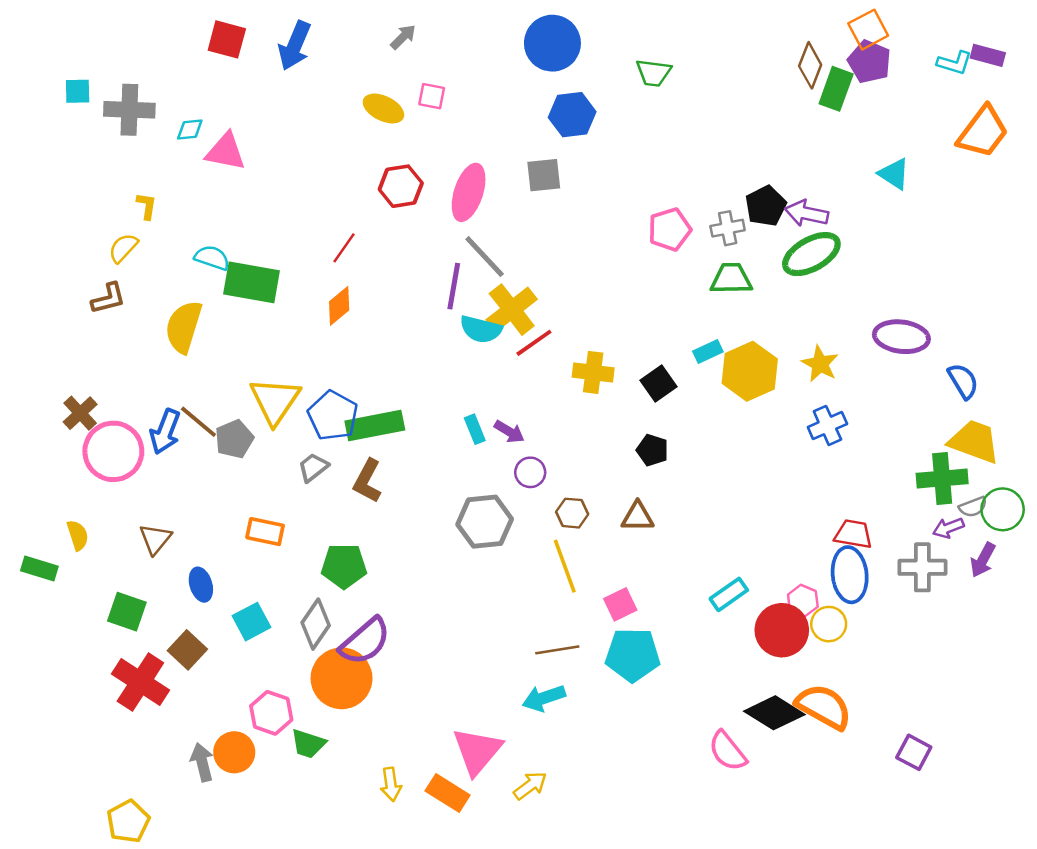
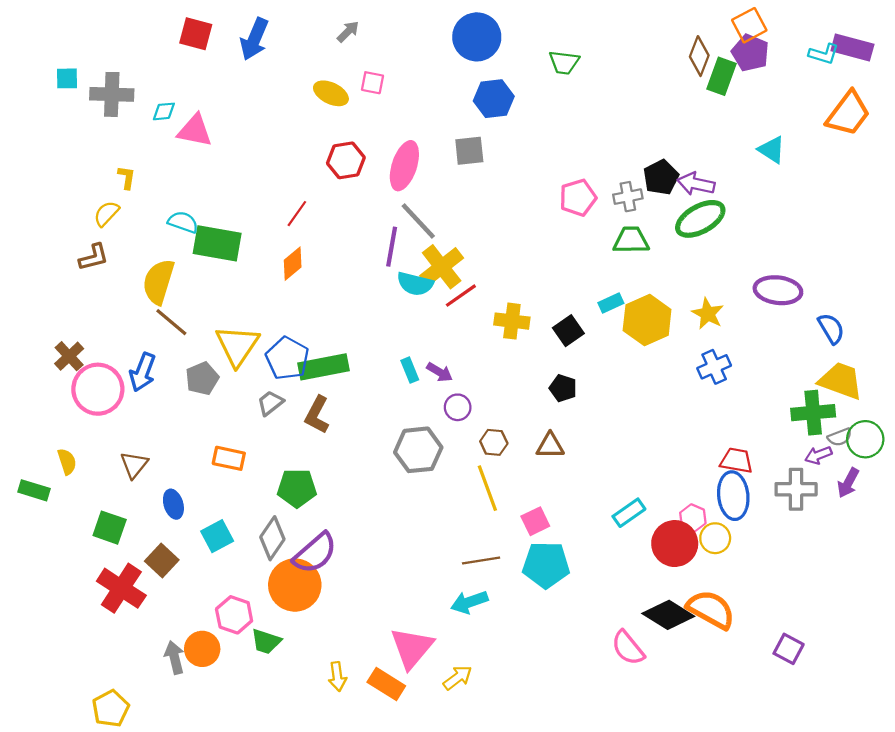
purple rectangle: (988, 55) -> (852, 48), size x1.4
brown line: (198, 422) -> (171, 322), moved

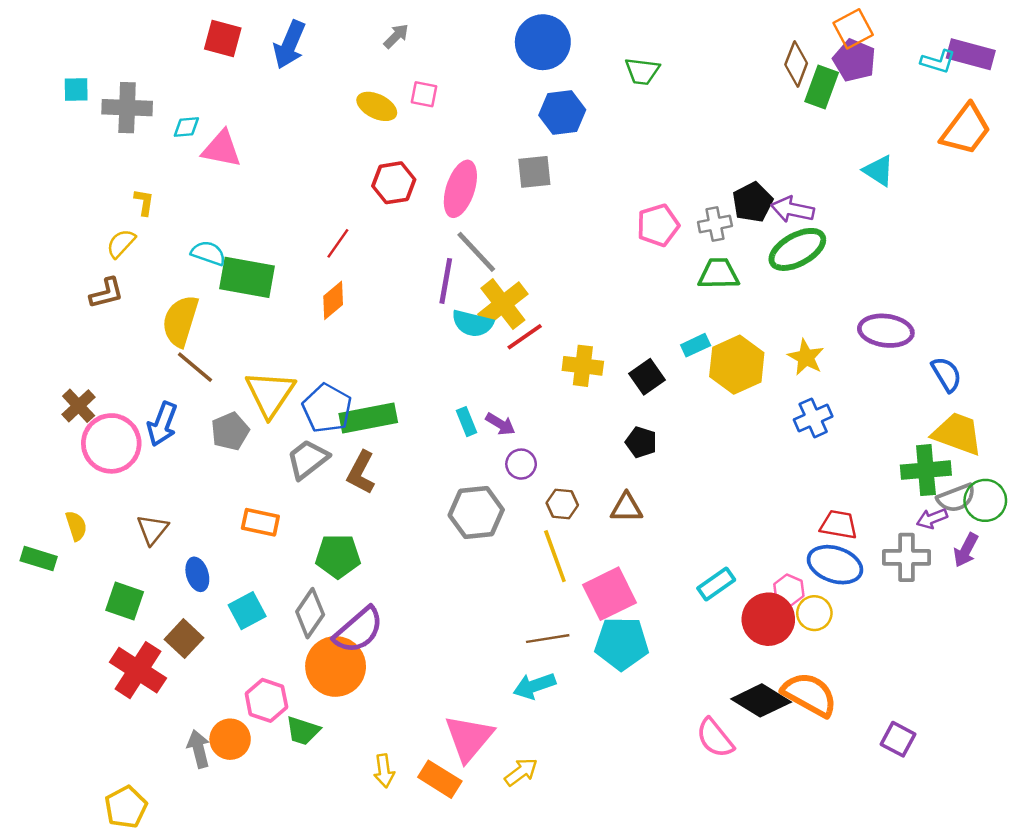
gray trapezoid: (270, 403) -> (308, 459), size x1.4
gray semicircle: (840, 437) -> (956, 498), size x1.4
blue ellipse: (733, 496) -> (835, 565), turned -66
pink square: (535, 521) -> (610, 594), size x1.6

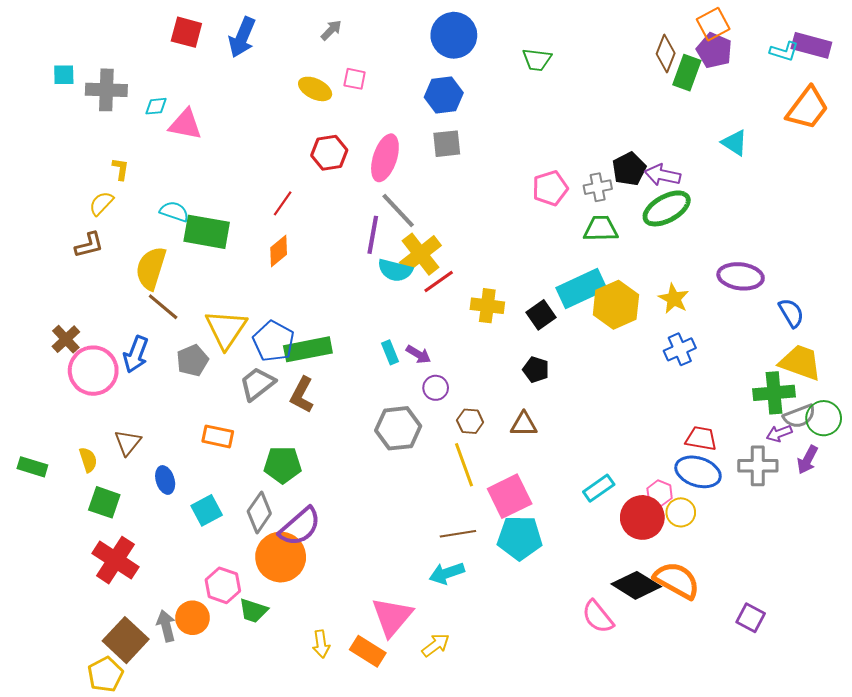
blue hexagon: (562, 112) -> (444, 95), moved
cyan rectangle: (696, 345) -> (582, 289), size x2.0
yellow semicircle: (76, 526) -> (88, 460), moved
brown square: (184, 639) -> (126, 640), moved, size x1.4

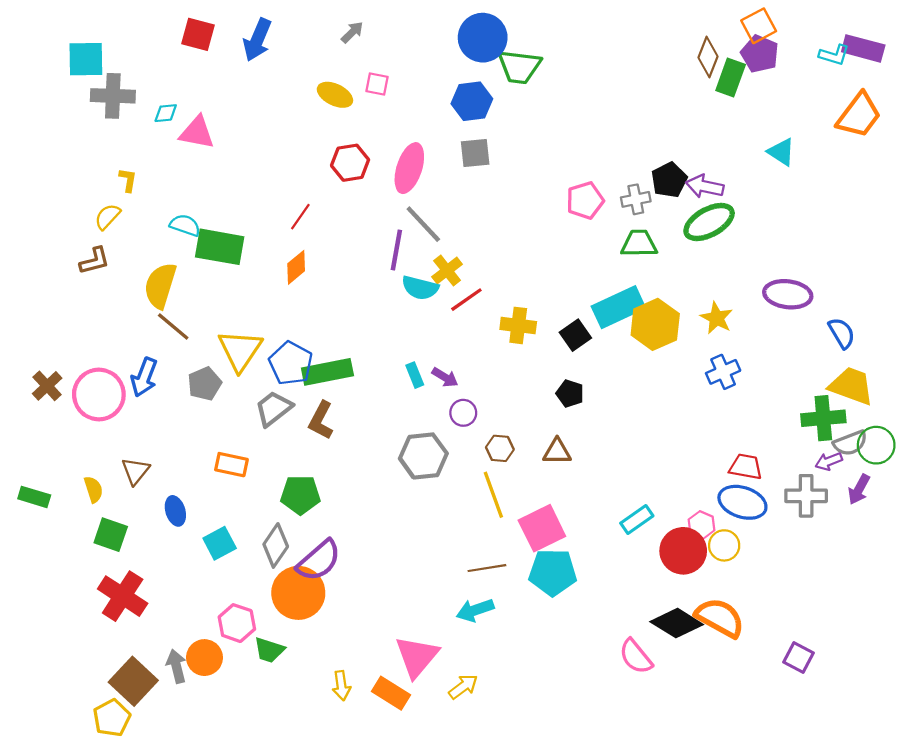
green trapezoid: (537, 60) -> (519, 67), moved, size x1.4
cyan square: (64, 75) -> (86, 59), moved, size x1.6
yellow cross: (420, 254) -> (447, 271), size x0.7
brown cross: (66, 339) -> (47, 386), moved

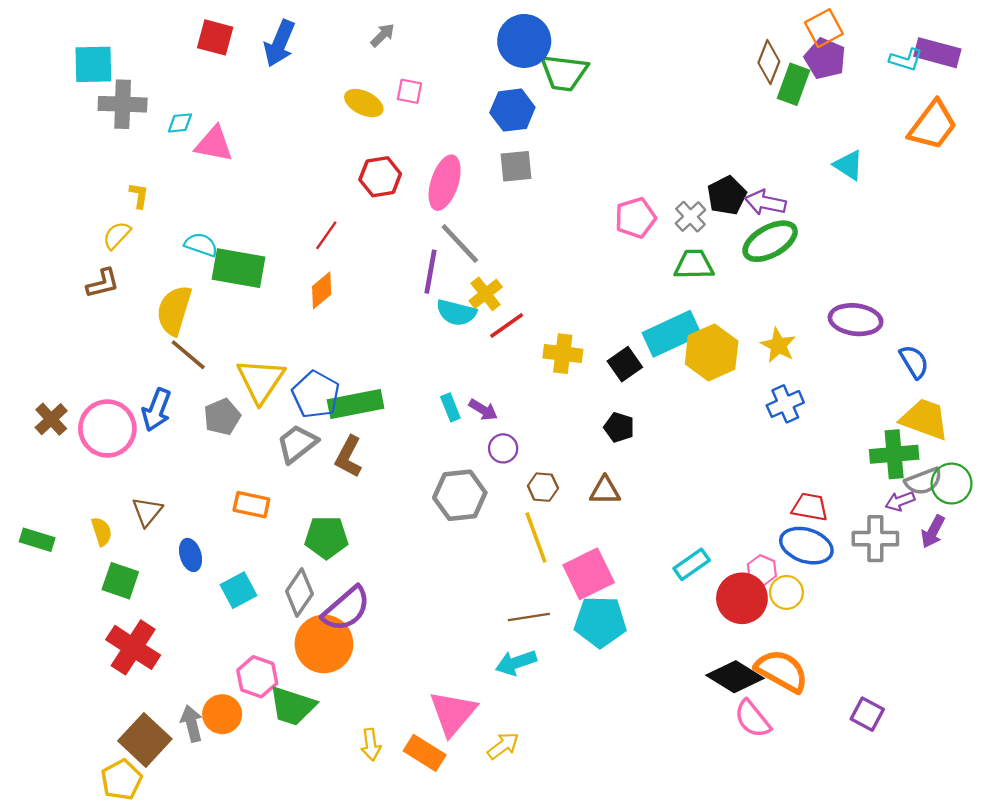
gray cross: (636, 199) -> (690, 217), turned -32
green trapezoid: (269, 650) -> (292, 706), size x1.4
pink semicircle: (636, 656) -> (753, 719), moved

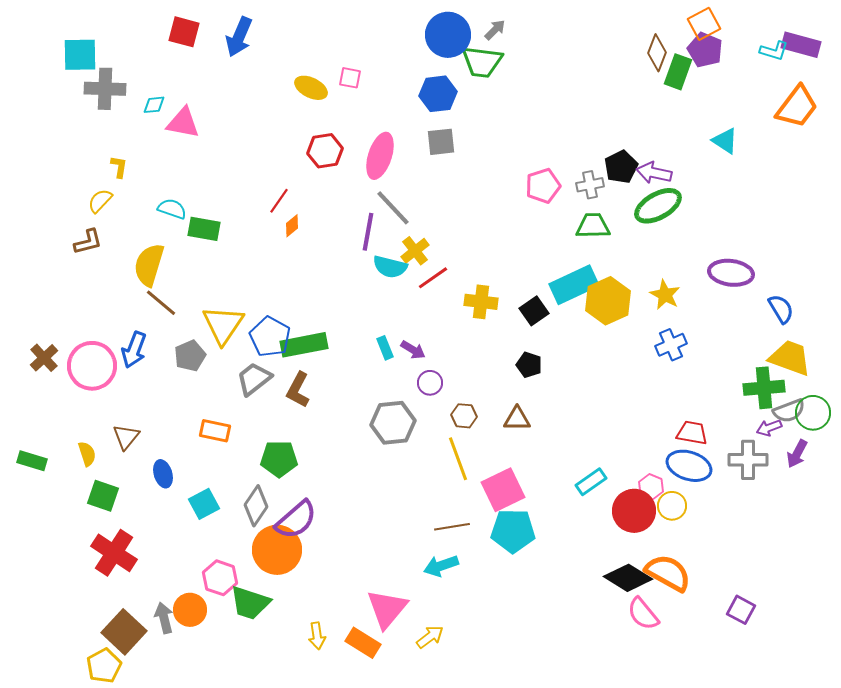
gray arrow: (383, 35) -> (495, 30), moved
gray cross: (690, 217) -> (590, 185), turned 32
green rectangle: (239, 268) -> (204, 229), size x0.7
orange diamond: (322, 290) -> (292, 226), moved, size x0.7

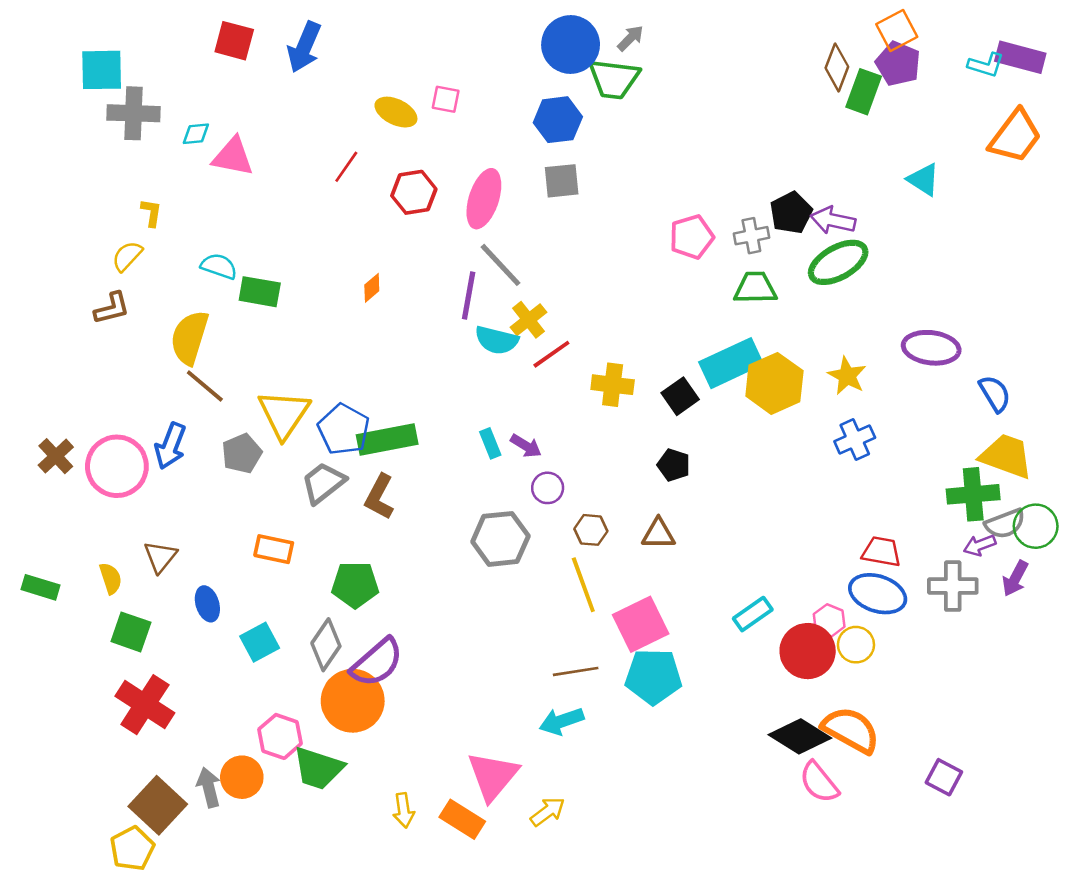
red line: (279, 201) -> (346, 167), moved

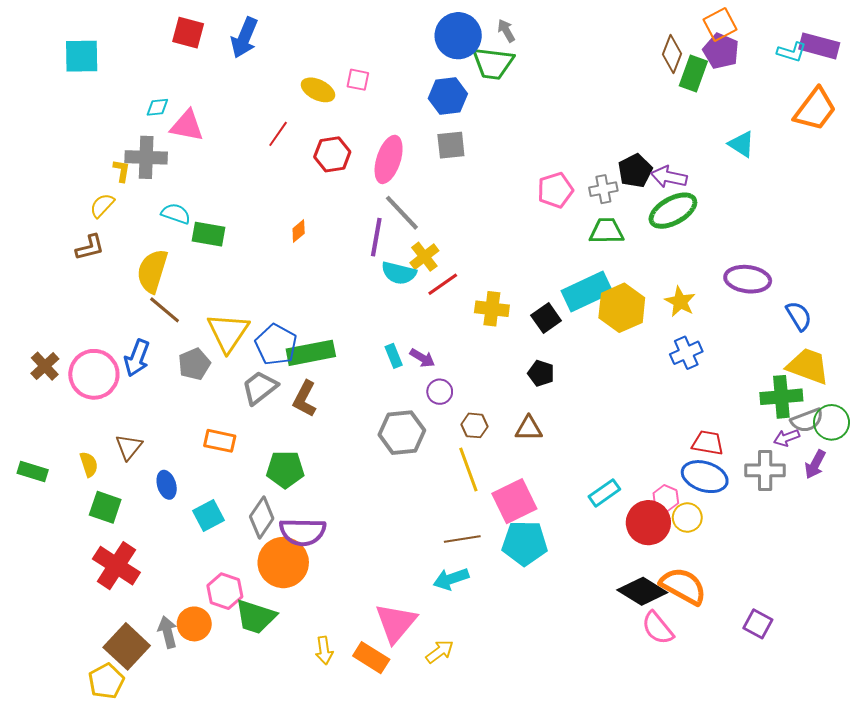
gray arrow: (630, 38) -> (506, 31), turned -75
gray cross: (133, 113) -> (146, 157), moved
purple semicircle: (377, 662) -> (303, 532), turned 42

